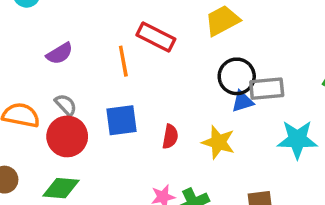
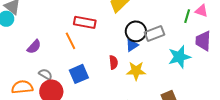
blue triangle: (242, 101) -> (132, 45), moved
red semicircle: (170, 137) -> (113, 62), moved

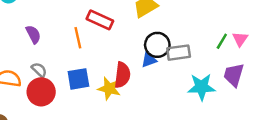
pink triangle: (201, 11) -> (240, 39), turned 32
purple semicircle: (34, 47) -> (33, 34), turned -84
red semicircle: (113, 62) -> (122, 75), size x1.5
yellow star: (136, 71) -> (109, 88), moved

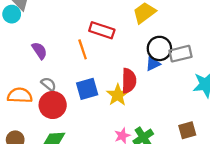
yellow star: (109, 88) -> (118, 95), turned 30

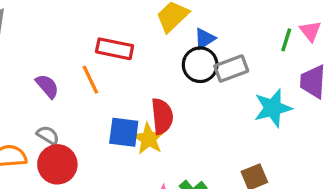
purple semicircle: (39, 51) -> (47, 86), moved
blue triangle: (153, 64) -> (205, 39), moved
blue square: (87, 89) -> (124, 132), moved, turned 30

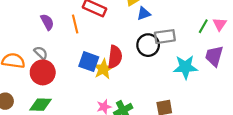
blue triangle: (205, 39) -> (144, 14), moved
black circle: (200, 65) -> (148, 45), moved

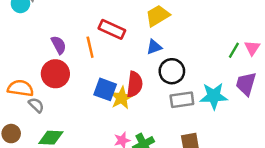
blue triangle: (144, 14) -> (154, 47), moved
gray rectangle: (165, 37) -> (182, 100), moved
gray semicircle: (41, 53) -> (36, 105), moved
red circle: (43, 72) -> (55, 74), moved

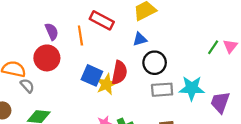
purple trapezoid: (246, 84) -> (220, 102), moved

